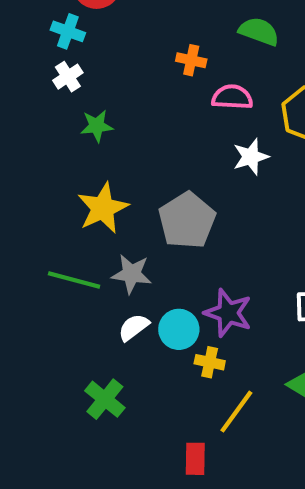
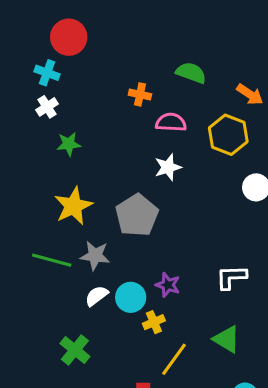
white star: (251, 157) -> (168, 167), moved
purple star: (228, 313) -> (168, 285), size x0.7
yellow cross: (210, 362) -> (154, 322), turned -35

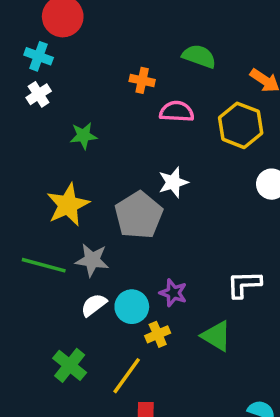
green star: (69, 144) -> (83, 136), moved
white star: (168, 167) -> (173, 182), moved
green triangle: (227, 339) -> (216, 336), moved
yellow line: (174, 359) -> (127, 376), moved

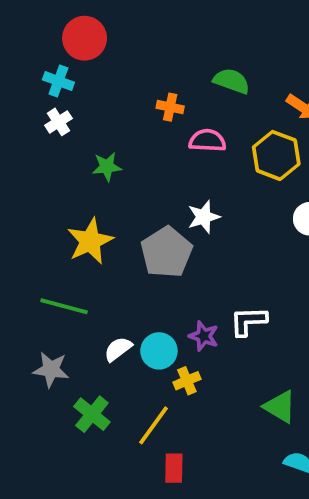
gray star: (92, 260) -> (51, 370), moved
white L-shape: (244, 284) -> (248, 321), moved
green triangle: (216, 336) -> (280, 407), moved

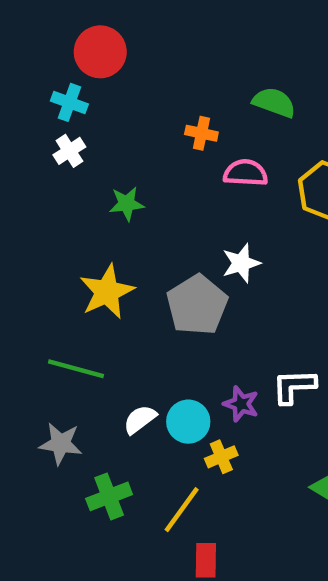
green cross: (92, 414) -> (109, 496), turned 30

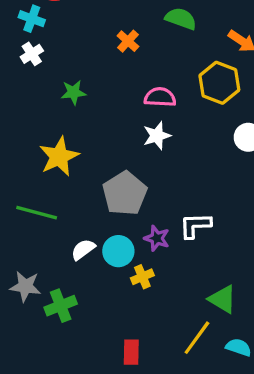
orange cross: (201, 133) -> (128, 41), turned 30
pink semicircle: (245, 173) -> (160, 97), moved
gray pentagon: (197, 305) -> (125, 193), moved
gray star: (61, 444) -> (25, 286), moved
yellow line: (182, 510) -> (197, 338), moved

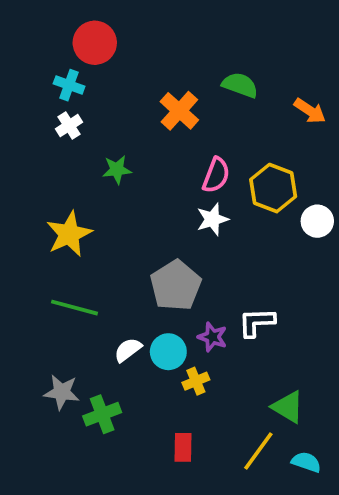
orange cross: (128, 41) -> (179, 111), size x1.5
yellow hexagon: (219, 83) -> (273, 188), moved
pink semicircle: (160, 97) -> (216, 175), turned 108
yellow star: (59, 157) -> (69, 234), moved
red rectangle: (131, 352) -> (183, 447), moved

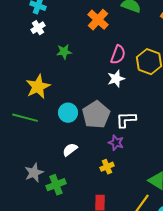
green line: (75, 308) -> (25, 118), moved
white L-shape: (257, 322) -> (126, 120), moved
cyan circle: (168, 352) -> (68, 113), moved
gray star: (62, 392) -> (34, 173), turned -30

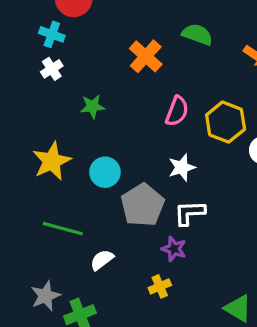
white star: (116, 79) -> (182, 167), moved
cyan circle: (68, 113) -> (105, 172), moved
green line: (25, 118) -> (63, 229), moved

